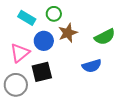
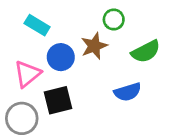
green circle: (54, 14) -> (114, 19), moved

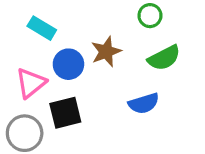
green circle: (114, 19) -> (150, 16), moved

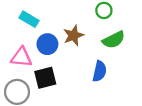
pink triangle: (31, 83) -> (21, 57), turned 45
blue semicircle: (144, 103) -> (100, 71), turned -60

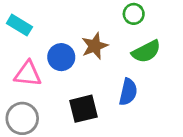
cyan rectangle: (29, 19) -> (19, 25), moved
black square: (45, 78) -> (84, 109), moved

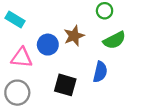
black square: (84, 109) -> (65, 85), turned 30

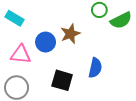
green semicircle: (114, 40) -> (121, 20), moved

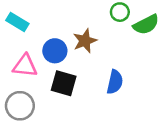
black square: (62, 80) -> (64, 83), moved

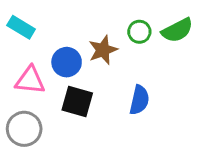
green circle: (120, 12) -> (139, 32), moved

